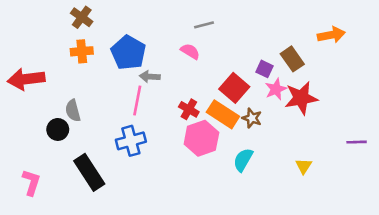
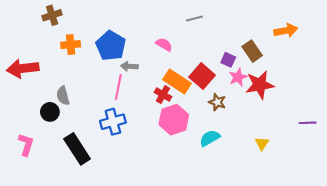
brown cross: (82, 17) -> (52, 15), moved, turned 36
gray line: (204, 25) -> (194, 18), moved
orange rectangle: (223, 114) -> (177, 82), moved
cyan semicircle: (243, 160) -> (210, 138), turned 30
pink L-shape: (31, 182) -> (26, 145), moved

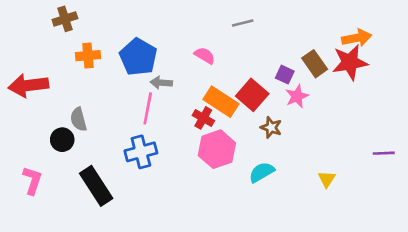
red star: (260, 85) -> (350, 62), moved

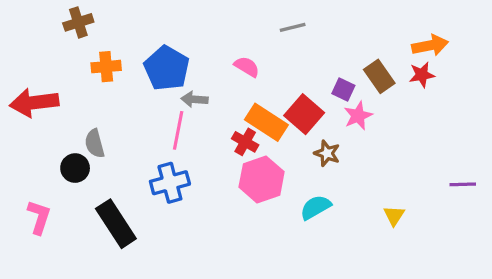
red star: (350, 62) -> (422, 75), size x0.6

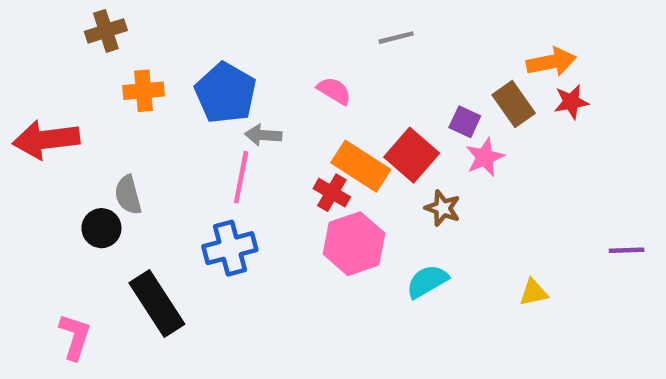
orange arrow: (430, 45) -> (551, 62), moved
yellow triangle: (394, 215) -> (534, 292), turned 45
pink L-shape: (39, 217) -> (75, 337), moved

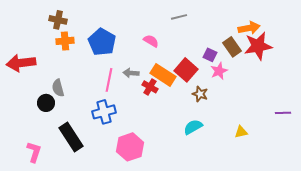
brown cross: (106, 31) -> (58, 20), moved, turned 30
red star: (571, 102) -> (258, 46), size x1.8
gray arrow: (263, 135) -> (131, 73), moved
pink hexagon: (354, 244) -> (130, 147), moved

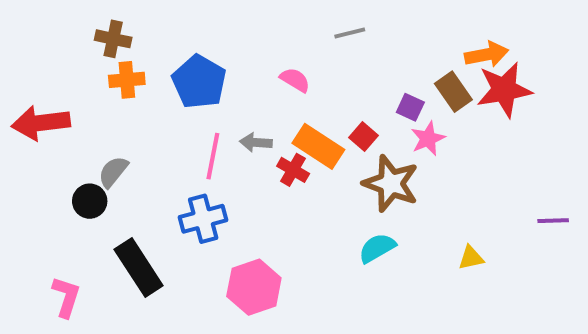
red square: (186, 70) -> (363, 137), size x0.6
gray semicircle: (58, 88) -> (113, 172), turned 54
brown star: (200, 94) -> (391, 184), size x1.8

